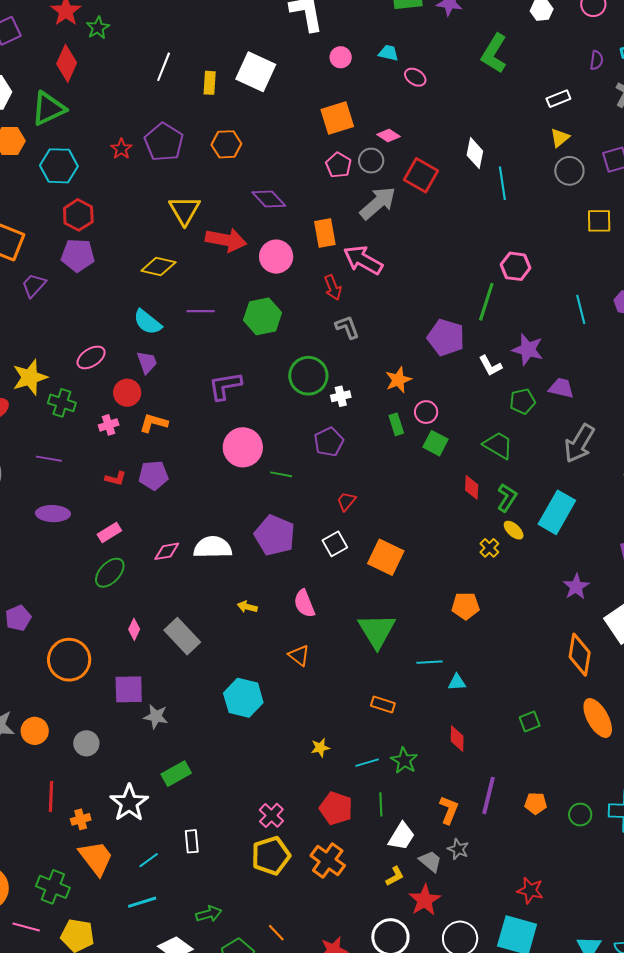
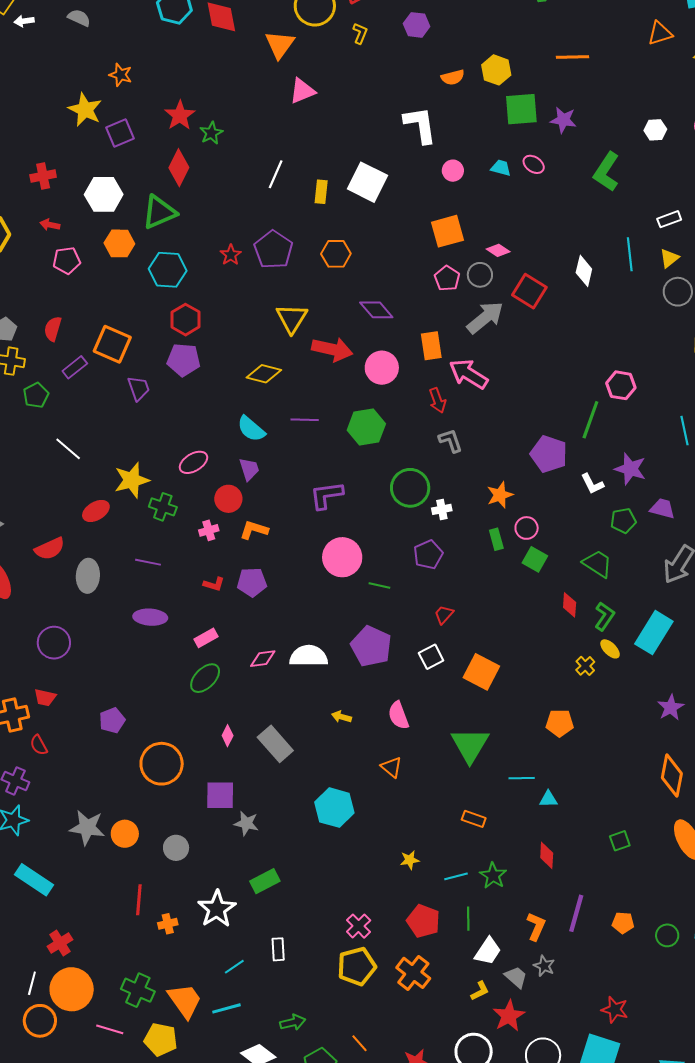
pink ellipse: (415, 77) -> (534, 164), moved
cyan line: (502, 183) -> (630, 254), moved
purple trapezoid: (34, 285) -> (139, 388), turned 116
orange trapezoid: (96, 858) -> (185, 1001), moved

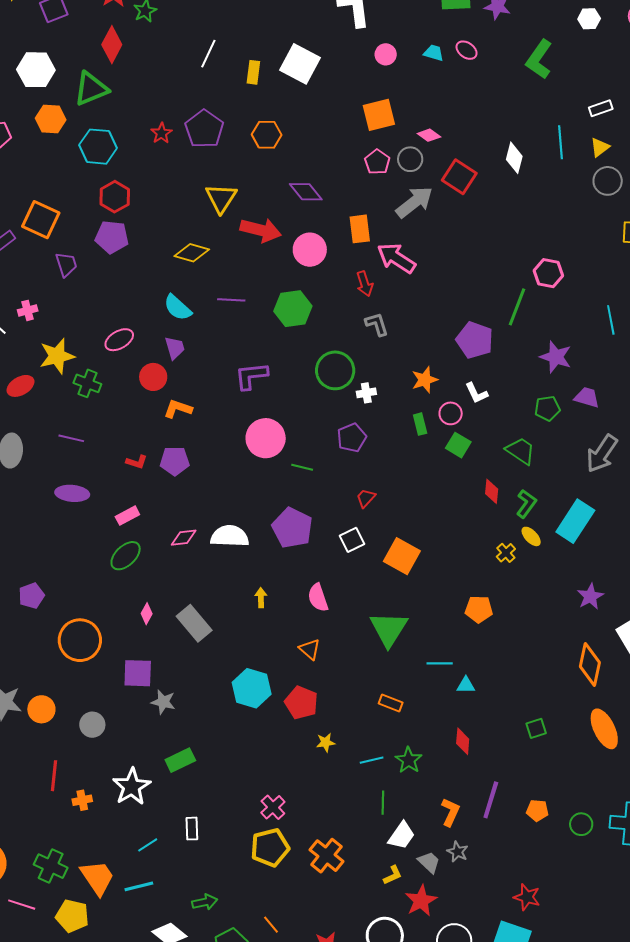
white L-shape: (592, 484) -> (476, 393), moved
pink cross: (209, 530) -> (28, 310), moved
yellow arrow: (341, 717) -> (261, 598), turned 72
red pentagon: (423, 921) -> (301, 703), moved

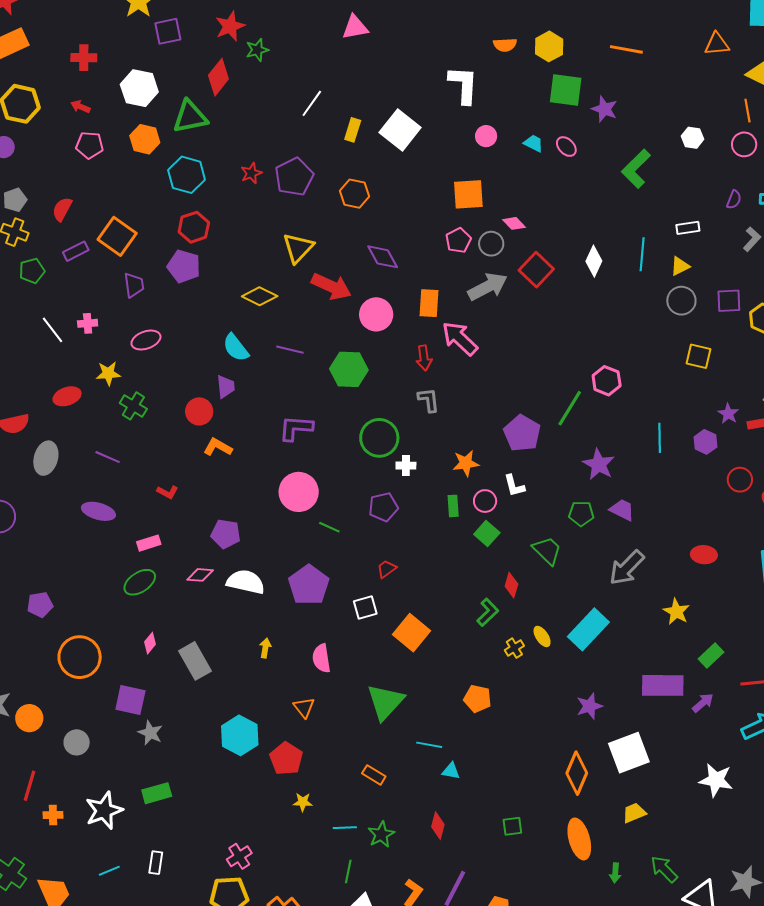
pink ellipse: (119, 340) -> (146, 340), moved
yellow star: (57, 356) -> (108, 373), size x0.7
purple pentagon: (175, 461) -> (226, 534), moved
green L-shape: (526, 504) -> (488, 612), moved

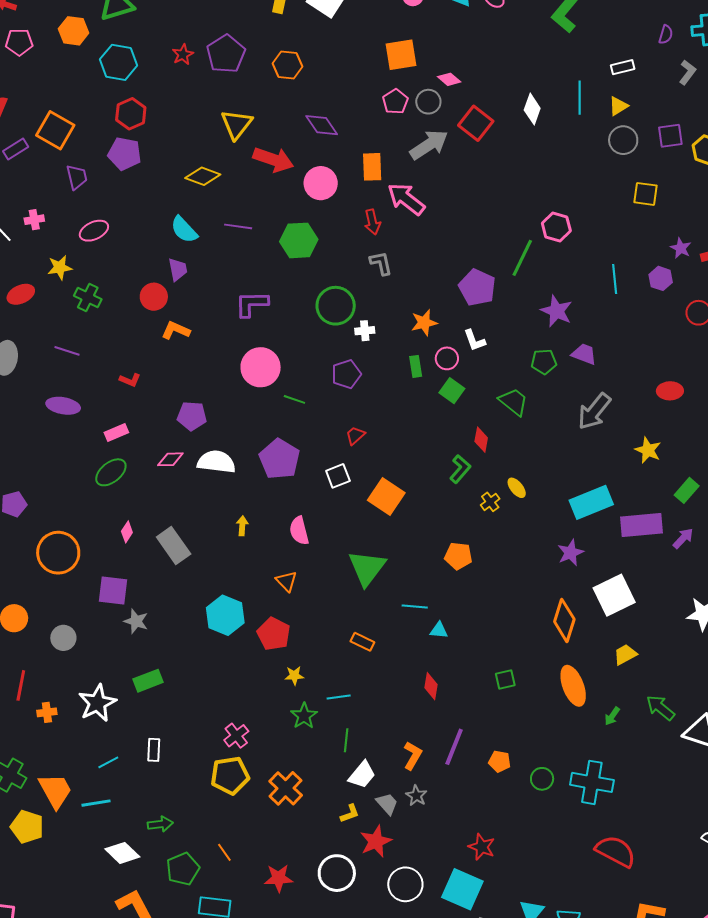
cyan rectangle: (588, 629) -> (591, 502), moved, turned 30
green star: (381, 834) -> (304, 716), moved
green arrow: (615, 873) -> (612, 716), turned 36

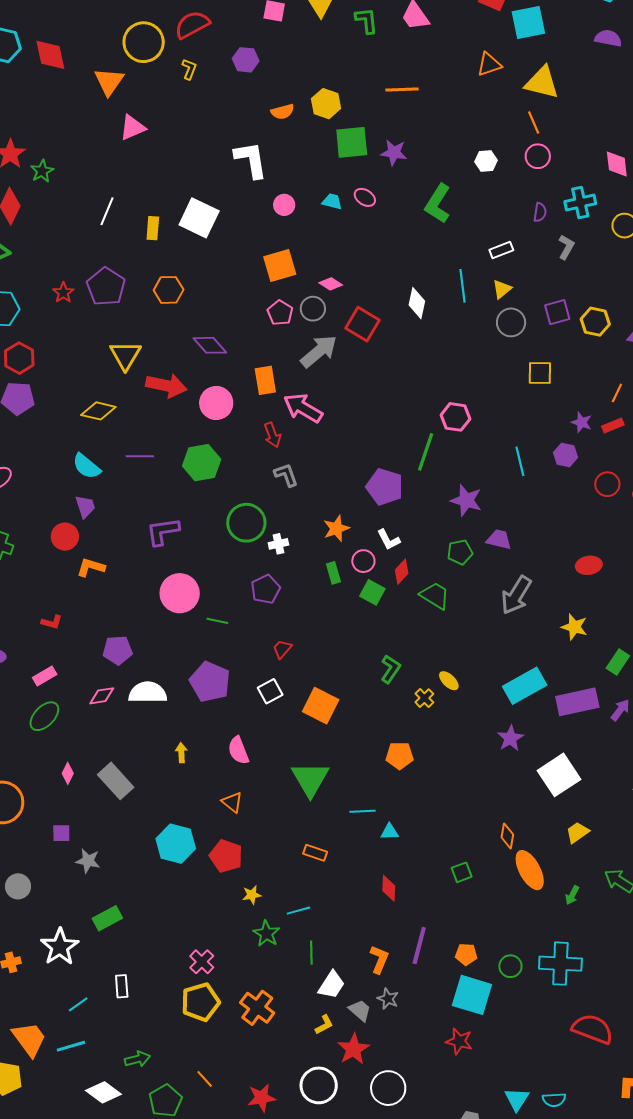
red diamond: (481, 440) -> (402, 572), moved, turned 40
purple square: (113, 590) -> (61, 833), size x0.6
orange diamond: (564, 620) -> (507, 836), moved, size x0.6
cyan square: (462, 889) -> (472, 995), moved

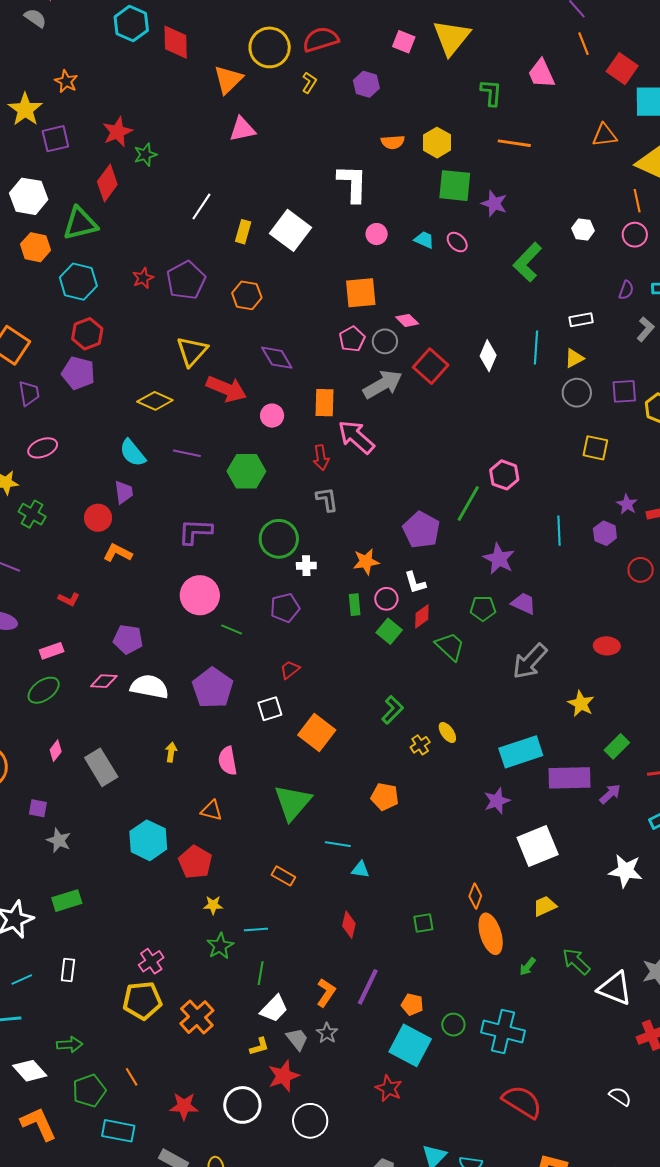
green L-shape: (367, 20) -> (491, 93), moved
pink circle: (216, 403) -> (272, 416), size x0.7
orange triangle: (232, 802) -> (211, 810), turned -35

